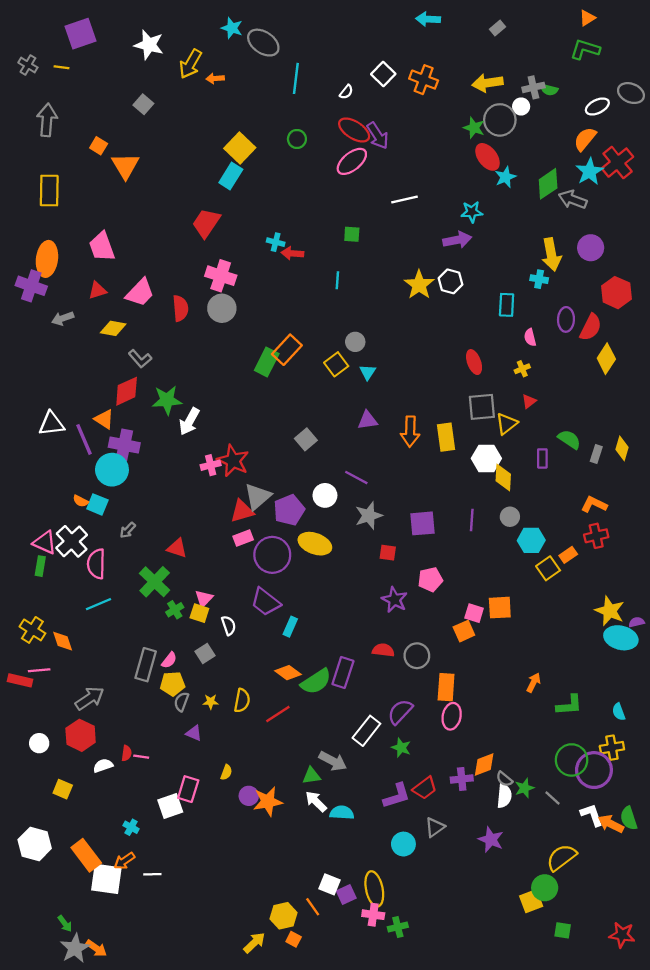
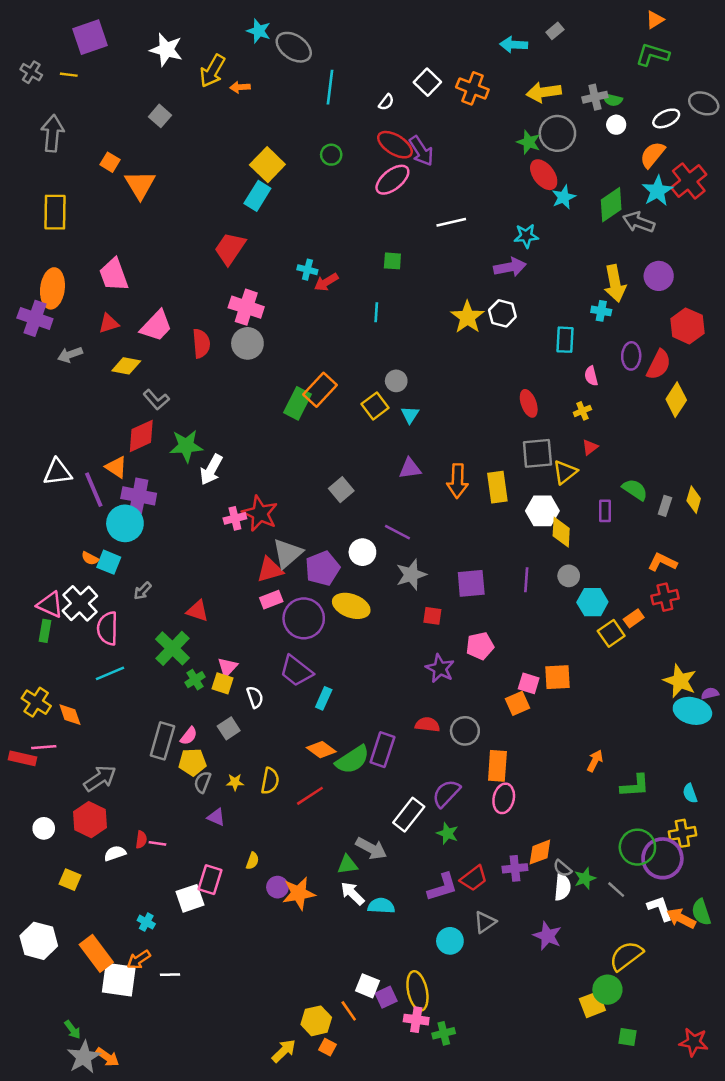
cyan arrow: (428, 19) -> (514, 45), moved
white circle: (521, 106) -> (616, 125), moved
red arrow: (292, 253) -> (326, 282), turned -35

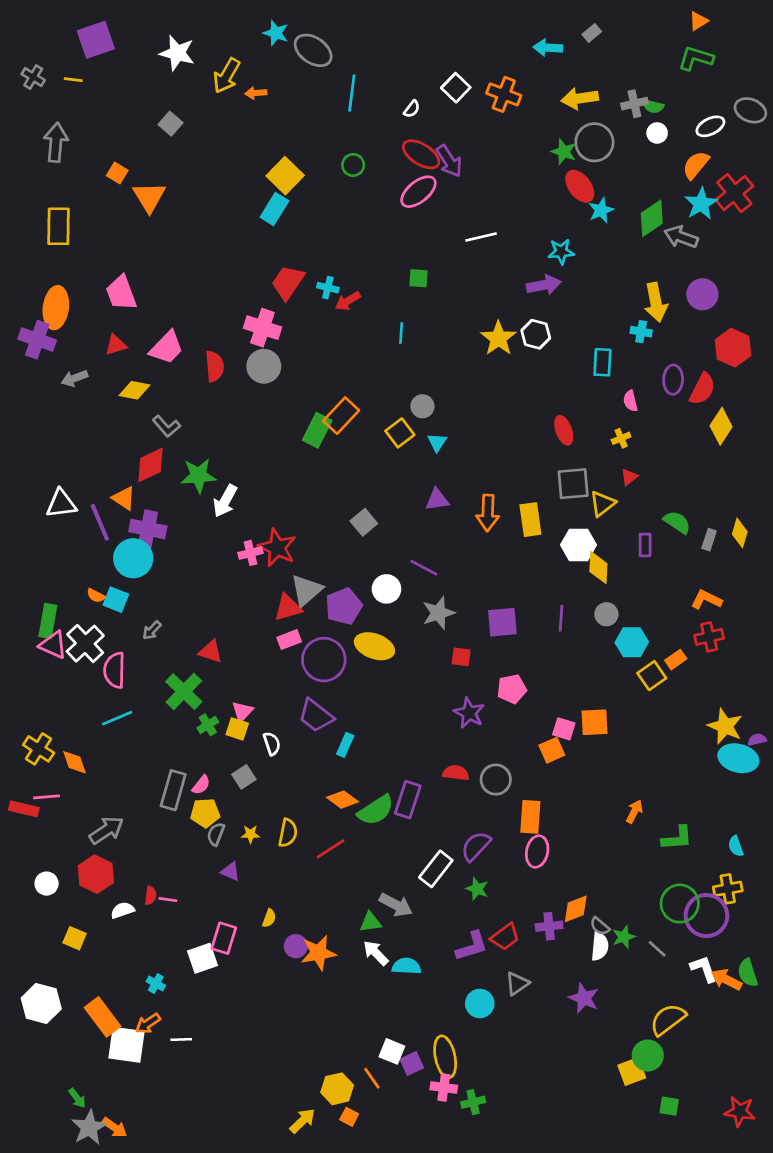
red trapezoid: (230, 248) -> (288, 282), moved
green rectangle: (45, 631) -> (48, 621), moved, size x1.4

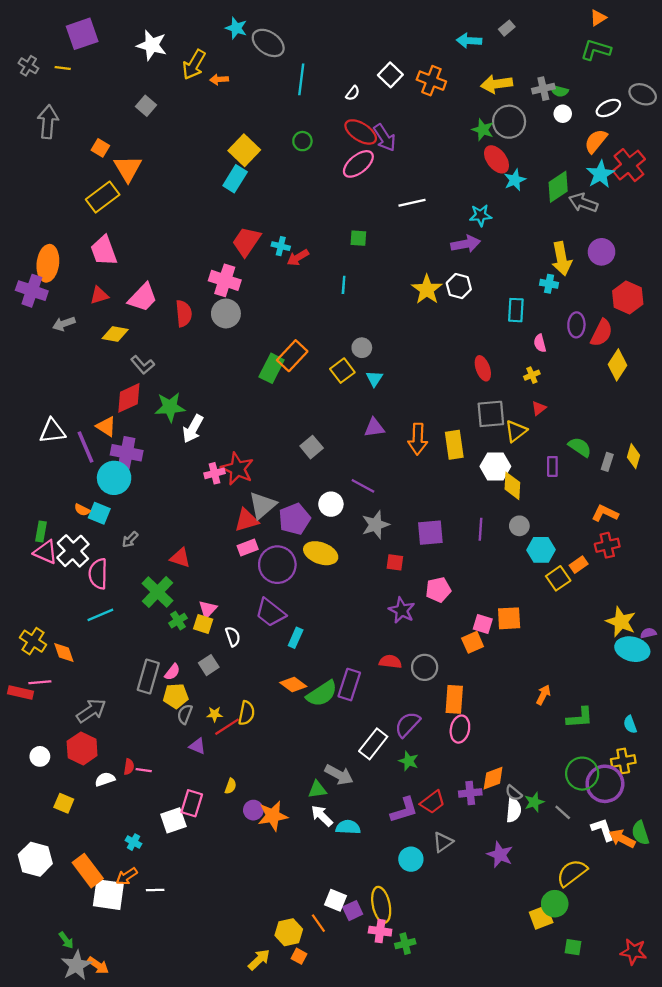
yellow rectangle: (59, 226) -> (103, 197), moved, turned 52
green rectangle: (48, 621) -> (41, 532), size x0.7
red line: (330, 849) -> (227, 727), moved

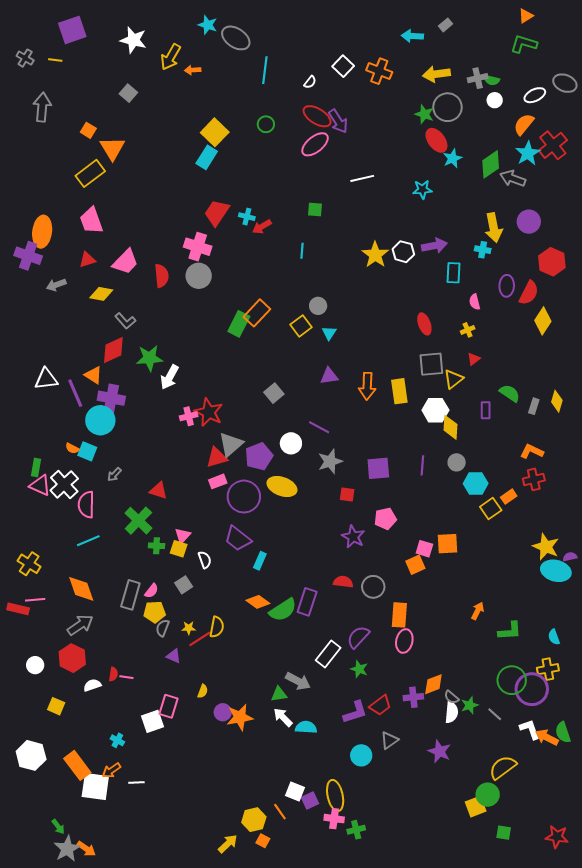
purple arrow: (466, 244) -> (434, 246), moved
green cross: (178, 621) -> (157, 546), turned 35
orange diamond: (64, 653) -> (81, 589), moved, size x1.4

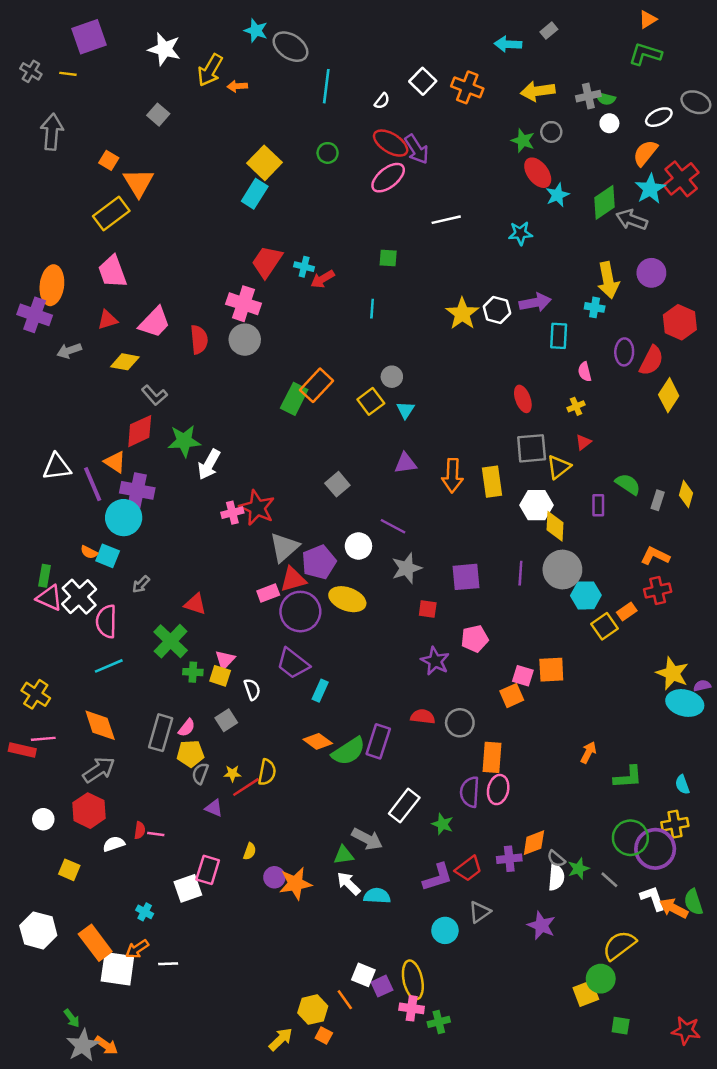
gray circle: (448, 107) -> (551, 132), size x0.6
red triangle: (217, 457) -> (293, 579), moved
gray circle: (457, 462) -> (562, 569), size x1.8
purple semicircle: (358, 637) -> (470, 792), moved, turned -40

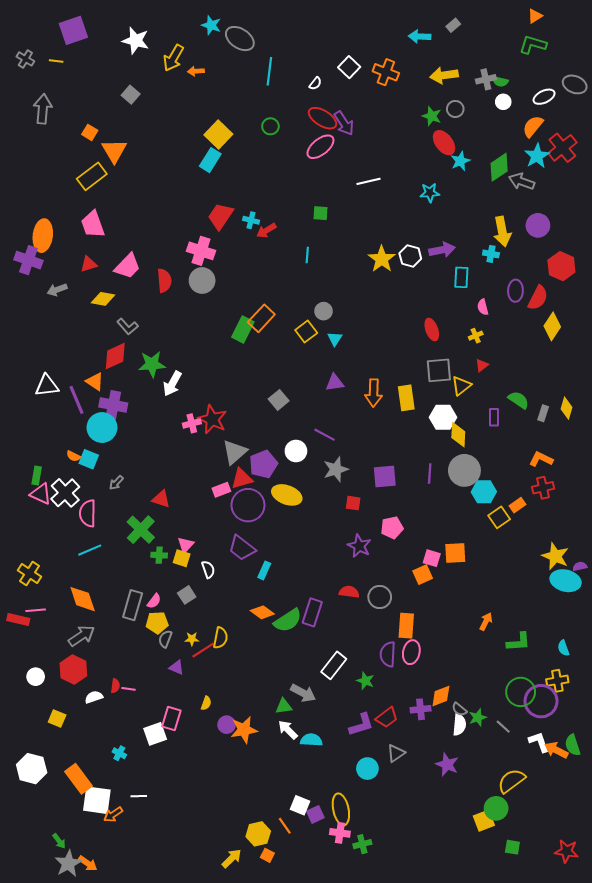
orange arrow: (137, 949) -> (113, 814), moved

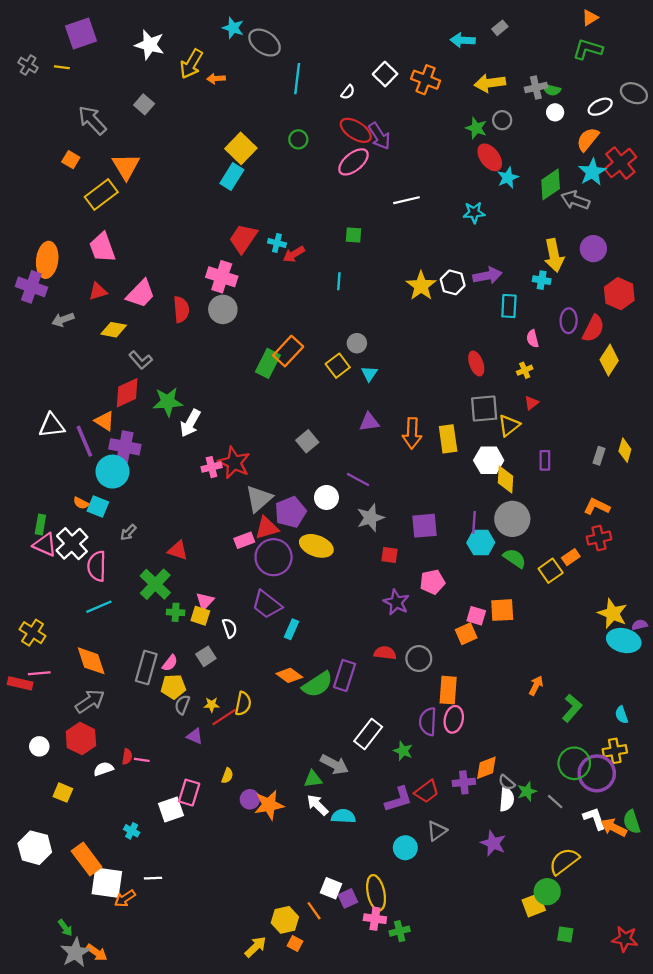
gray arrow: (43, 109) -> (92, 120), moved, turned -48
orange square: (90, 132) -> (71, 160), moved
green semicircle: (519, 400) -> (515, 558), moved
cyan hexagon: (484, 492) -> (481, 543), moved
green L-shape: (519, 642) -> (572, 708), turned -45

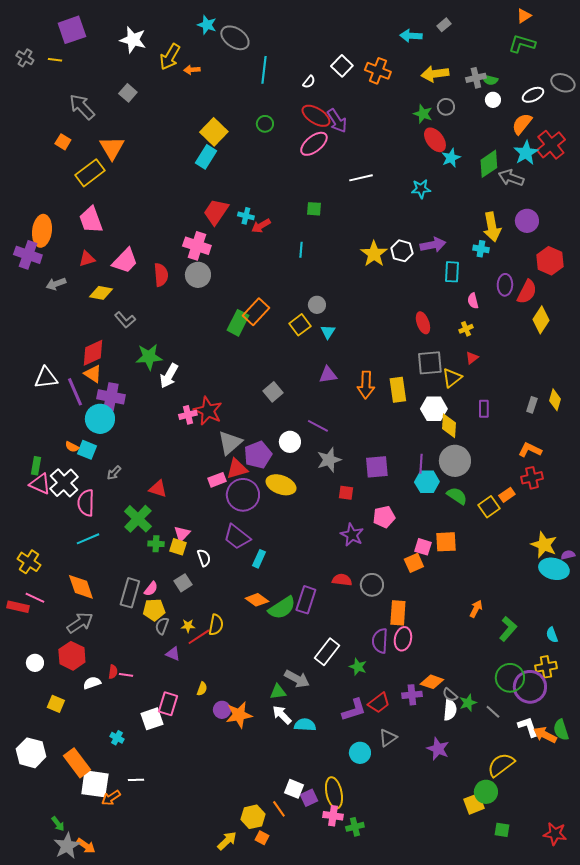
red diamond: (127, 393) -> (93, 353), moved
pink line: (39, 673) -> (35, 598), turned 30
orange diamond: (486, 768) -> (432, 682), turned 40

